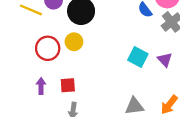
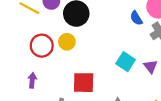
red square: (68, 85) -> (84, 83), moved, size x1.5

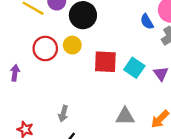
purple arrow: (32, 80) -> (15, 73), moved
red square: (84, 83) -> (105, 62), moved

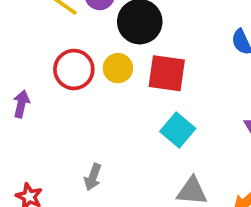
red square: (105, 62) -> (167, 73), moved
cyan square: (134, 68) -> (178, 130), moved

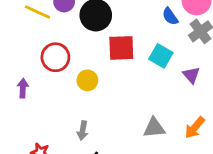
yellow circle: (118, 68) -> (87, 80), moved
cyan square: (178, 130) -> (161, 56), moved

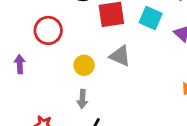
yellow circle: (87, 80) -> (84, 65), moved
gray triangle: (154, 128) -> (120, 56), moved, turned 35

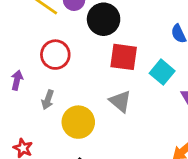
yellow circle: (84, 65) -> (78, 122), moved, size x1.5
gray arrow: (82, 99) -> (48, 100), moved

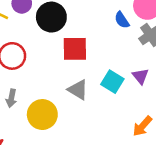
cyan square: (162, 72) -> (112, 82), moved

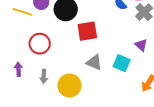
cyan square: (112, 82) -> (122, 63), moved

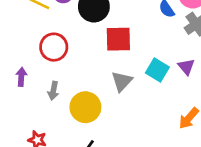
gray triangle: (94, 62) -> (122, 81), turned 42
cyan square: (122, 63) -> (157, 70), moved

